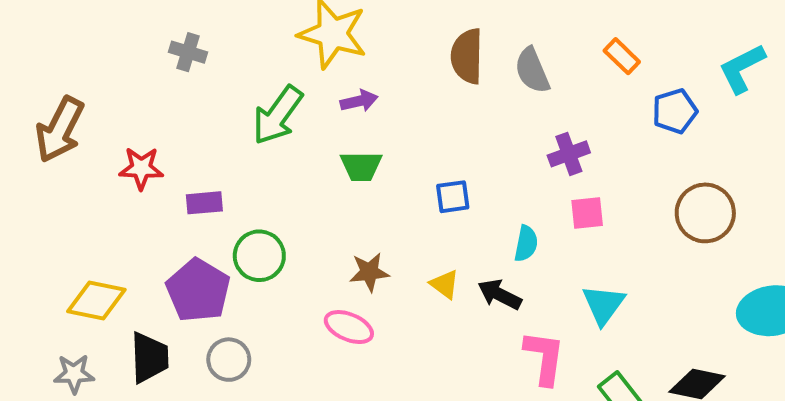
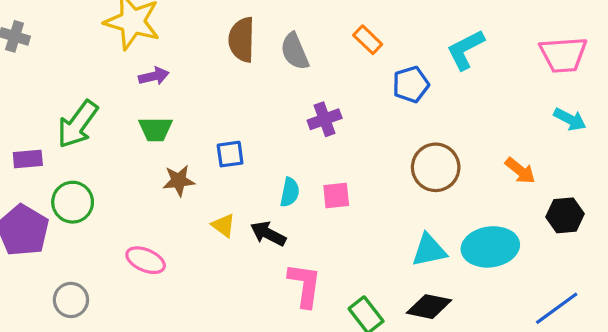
green arrow: (278, 115) -> (78, 124), moved
pink square: (587, 213) -> (336, 196), moved
brown star: (369, 272) -> (179, 181), moved
cyan triangle: (603, 305) -> (429, 250), moved, turned 42
gray circle: (229, 360) -> (71, 300), moved

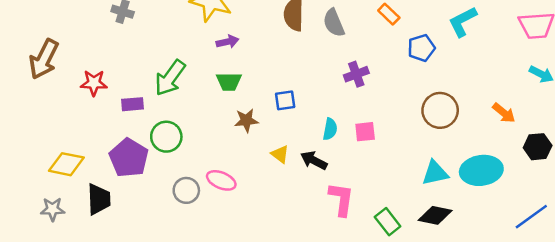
gray circle: (71, 300) -> (186, 190), moved

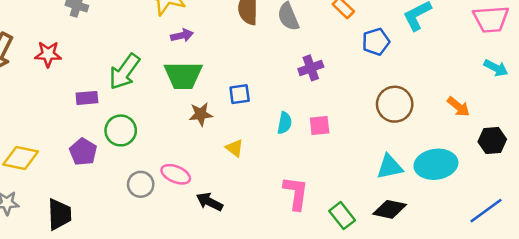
green trapezoid: (229, 82) -> (183, 75), size x1.5
red star: (94, 83) -> (48, 54), moved
purple pentagon: (129, 158) -> (83, 152), size x0.7
black arrow: (314, 160) -> (209, 202), moved
black trapezoid: (99, 199) -> (59, 214), moved

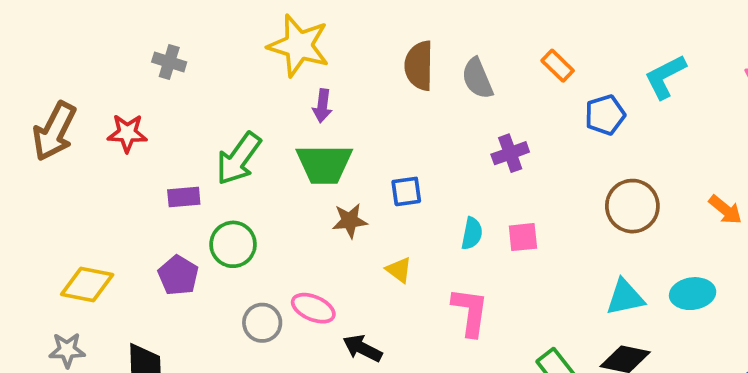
purple arrow: (182, 35) -> (322, 106), turned 110
cyan ellipse: (436, 164) -> (693, 294), size x0.7
pink L-shape: (296, 193) -> (470, 312), moved

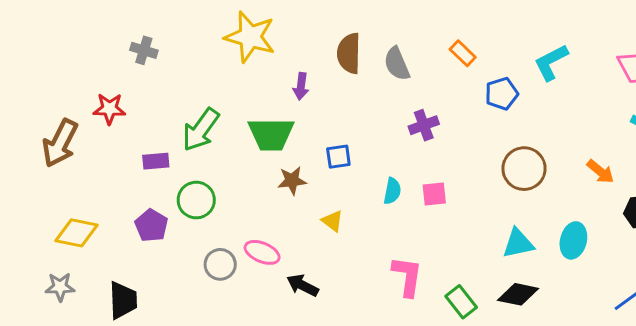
purple arrow: (322, 106) -> (301, 86), moved
brown arrow: (54, 131) -> (60, 143), moved
cyan ellipse: (693, 294) -> (573, 240), turned -68
pink L-shape: (470, 312) -> (407, 276), moved

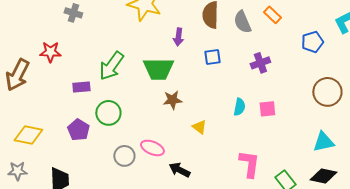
orange rectangle: (463, 53) -> (272, 15), moved
blue square: (338, 157) -> (212, 57), moved

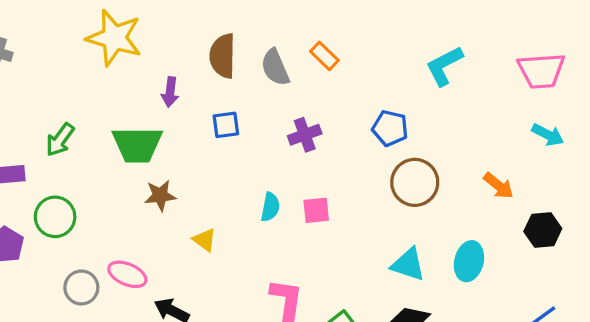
blue pentagon: (312, 42) -> (390, 128), moved, turned 30
green arrow: (111, 66) -> (60, 140), size x0.7
cyan triangle: (323, 142) -> (408, 264), turned 30

